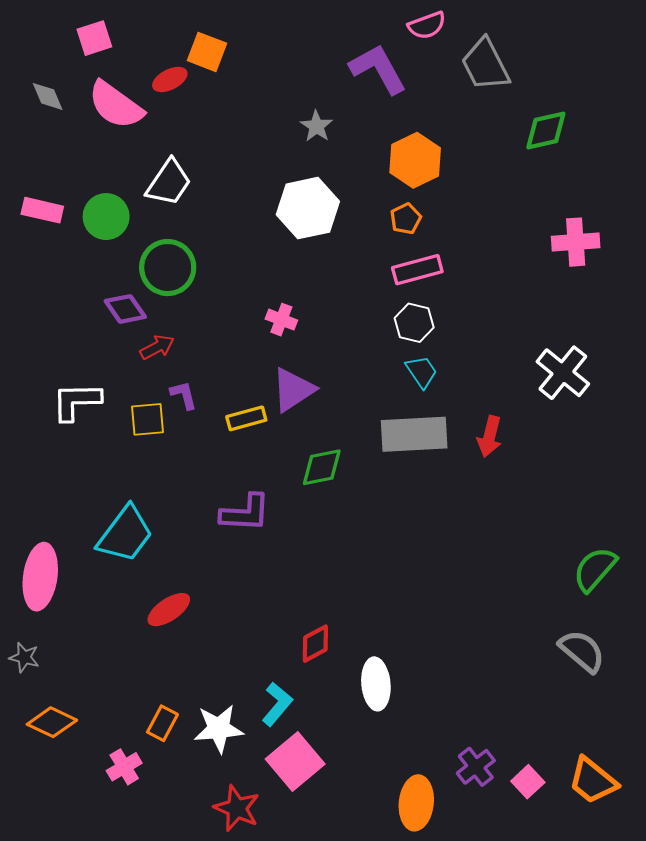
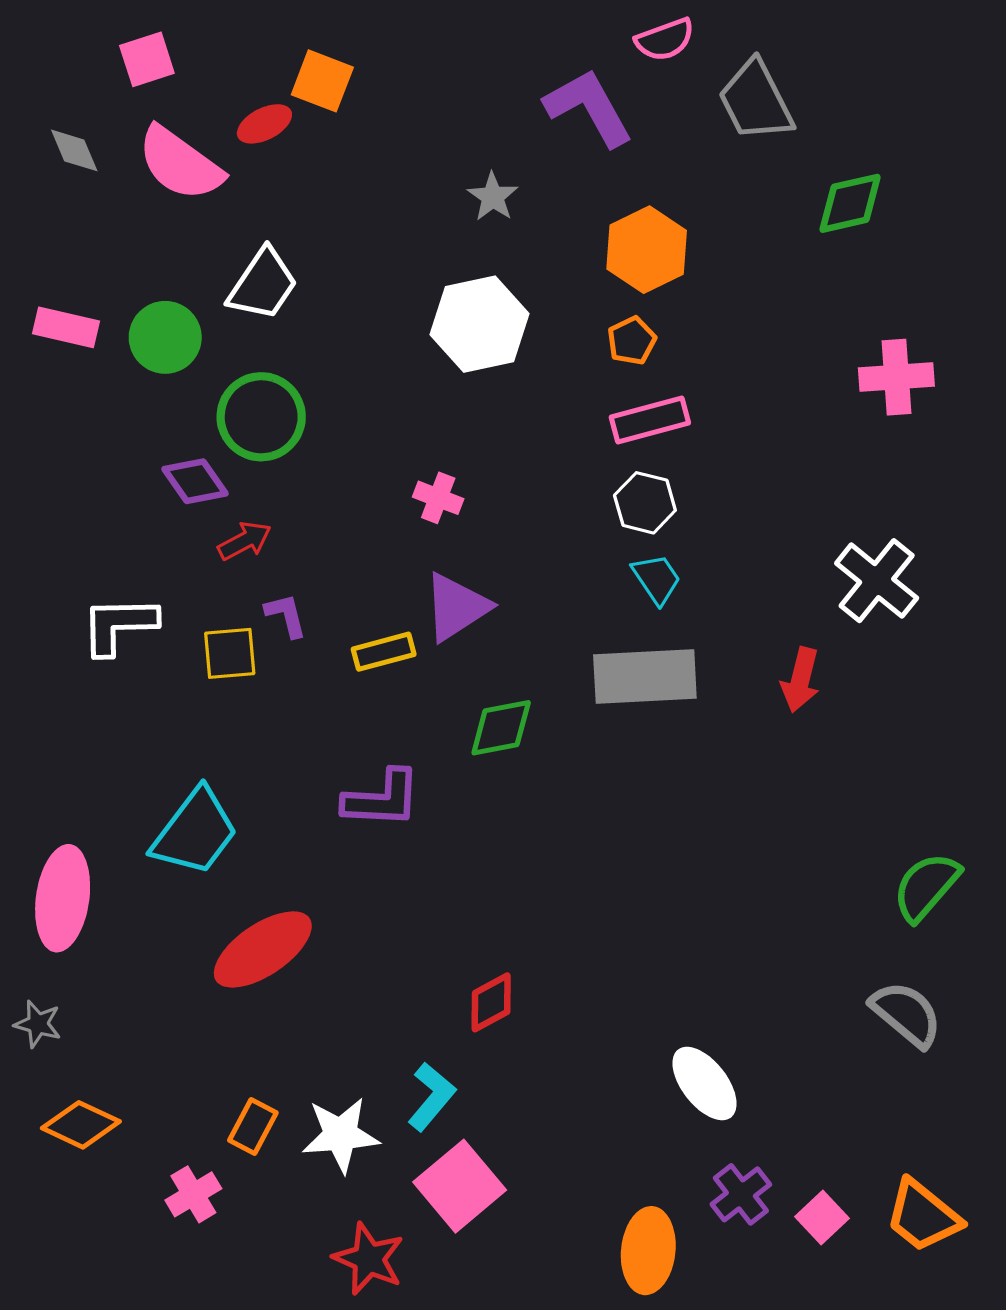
red arrow: (490, 436) -> (800, 680), moved
red ellipse: (169, 610) -> (263, 949), size x1.5
white ellipse: (376, 684) -> (705, 1083), moved, turned -33

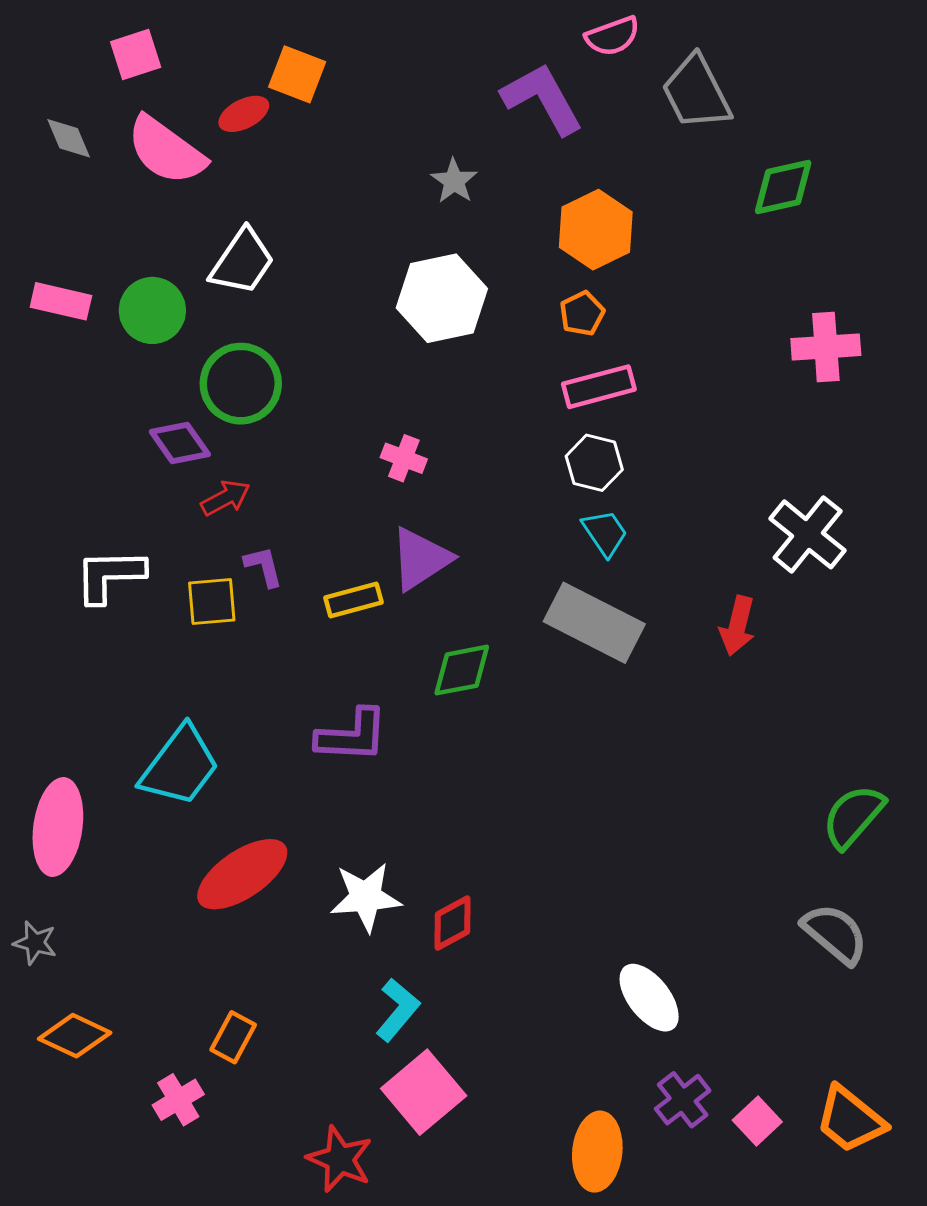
gray rectangle: (645, 677) -> (594, 623), turned 30
white star: (341, 1135) -> (366, 897), moved

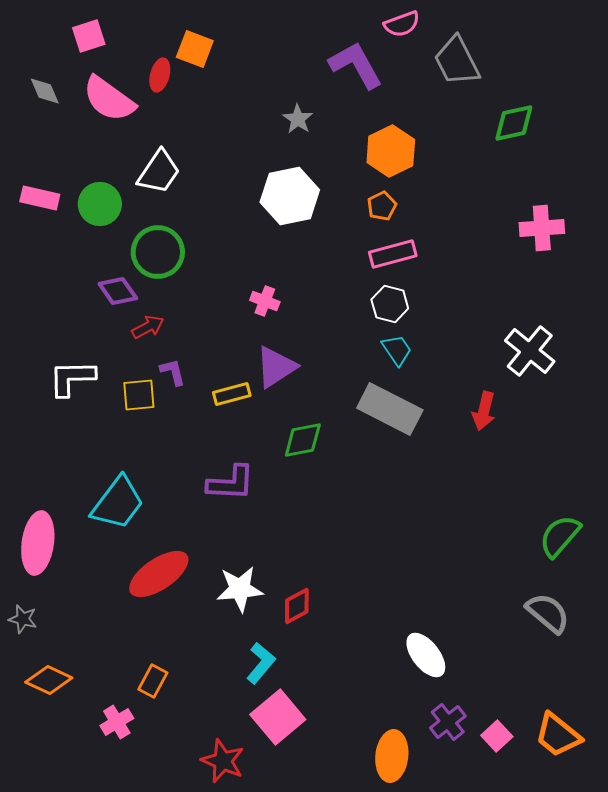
red ellipse: (244, 114) -> (160, 75), turned -48

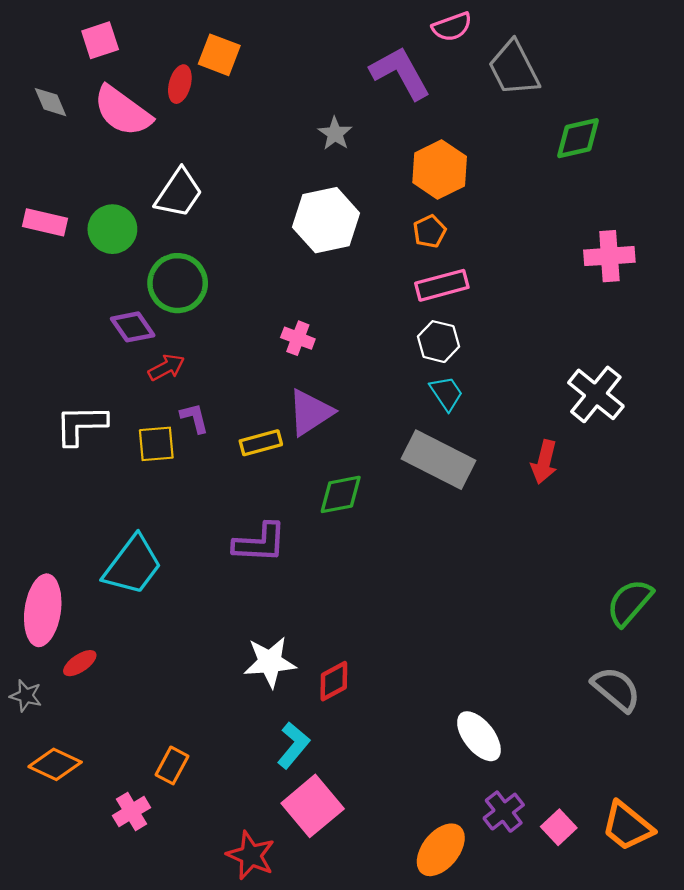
red ellipse: (159, 574) -> (80, 663), moved, size x0.5
orange ellipse: (392, 756) -> (441, 850), turned 33

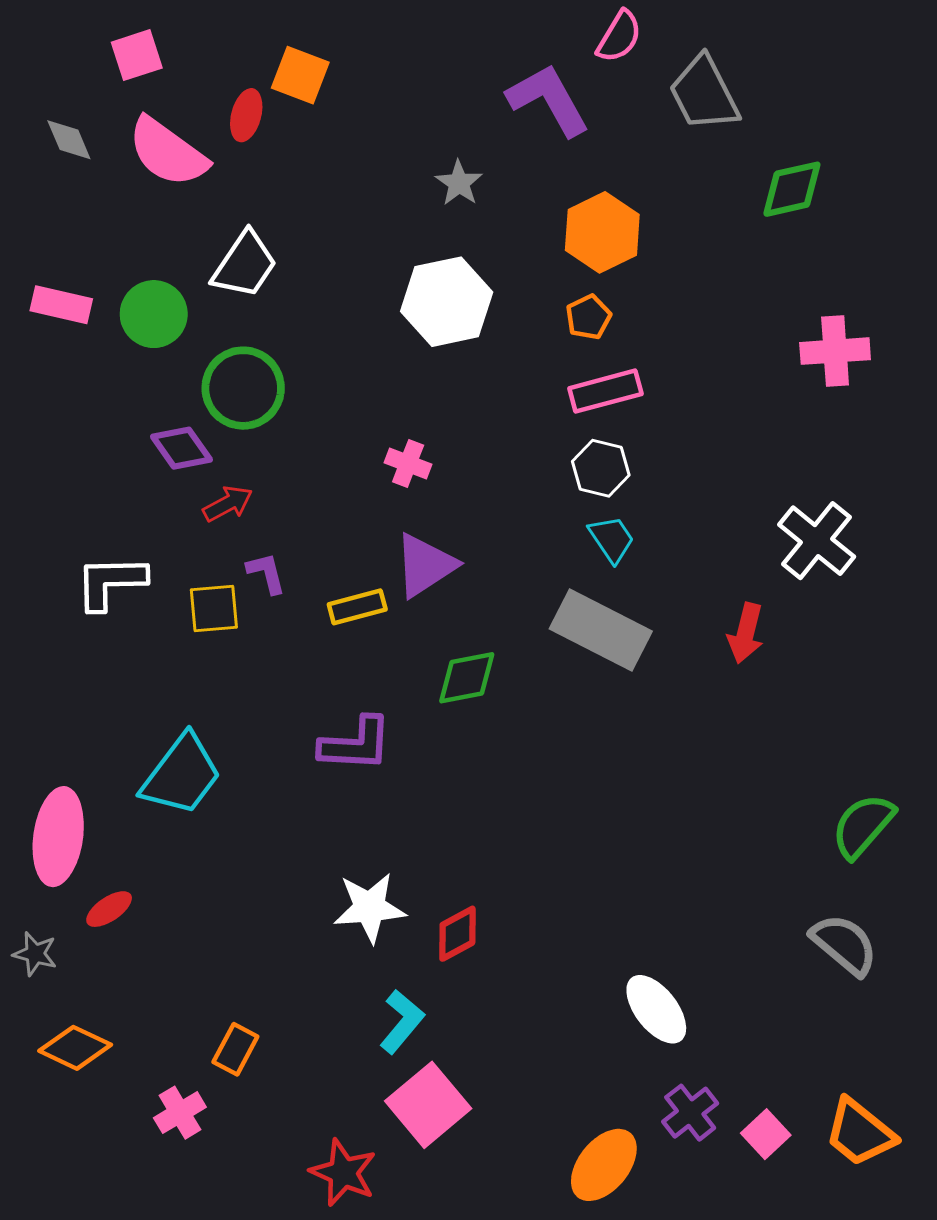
pink semicircle: (452, 27) -> (619, 37), turned -39

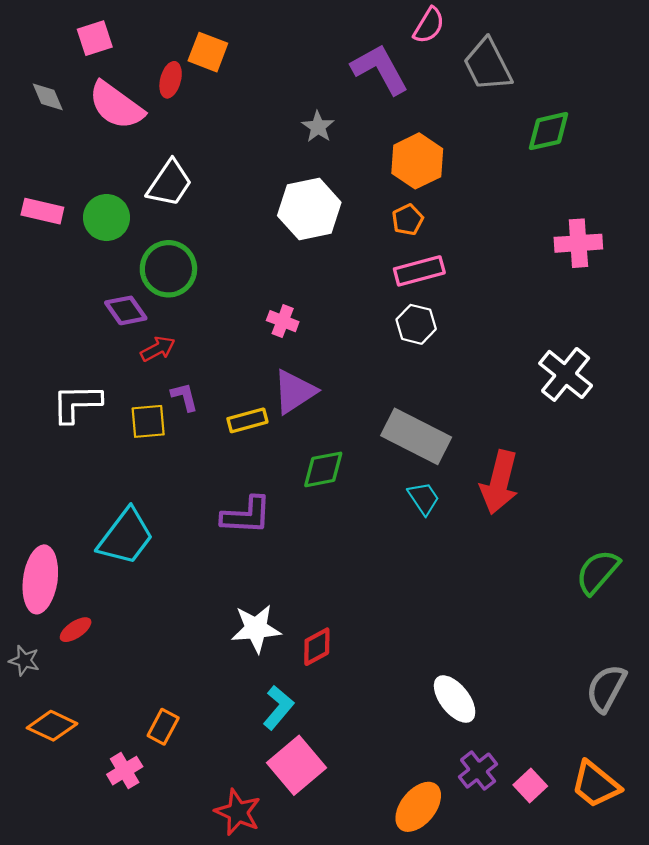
cyan trapezoid: (612, 539) -> (424, 498), moved
red arrow: (746, 633) -> (499, 482), moved, size x1.5
gray semicircle: (844, 945) -> (606, 688), moved, turned -102

